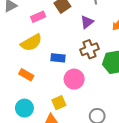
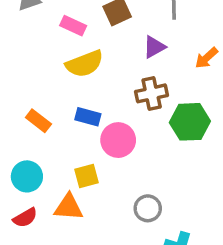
pink rectangle: (38, 17) -> (73, 26), turned 40
yellow semicircle: (31, 43) -> (85, 64), moved
blue rectangle: (58, 58) -> (88, 117), moved

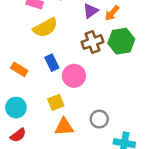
orange arrow: (206, 58) -> (112, 13), moved
blue rectangle: (88, 117) -> (52, 63), turned 56
green hexagon: (190, 122) -> (121, 41), moved
orange triangle: (69, 207) -> (64, 127), moved

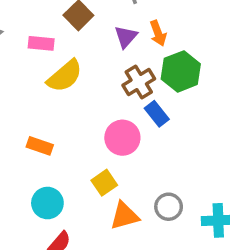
orange arrow: (112, 13) -> (158, 33), turned -49
blue rectangle: (52, 63) -> (157, 114), moved
gray circle: (99, 119) -> (169, 207), moved

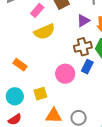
pink rectangle: (41, 43) -> (37, 10), turned -72
blue rectangle: (157, 114) -> (87, 67), turned 48
yellow square: (104, 183) -> (40, 94), moved

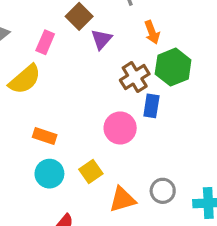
purple triangle: (83, 21) -> (101, 39), moved
yellow semicircle: (45, 32) -> (25, 79), moved
cyan circle: (15, 96) -> (49, 174), moved

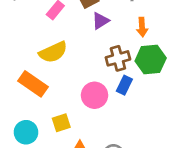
yellow semicircle: (25, 79) -> (53, 52), moved
orange rectangle: (45, 136) -> (33, 84), size x1.5
cyan circle: (49, 174) -> (26, 132), moved

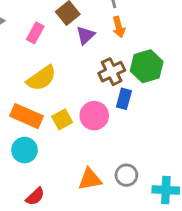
orange arrow: (142, 27) -> (119, 27), moved
yellow square: (61, 123) -> (62, 119), moved
cyan circle: (26, 132) -> (25, 150), moved

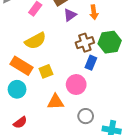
pink circle: (94, 116) -> (76, 85), moved
orange triangle: (90, 179) -> (56, 102), moved

